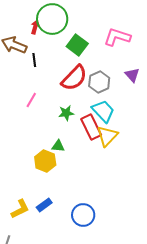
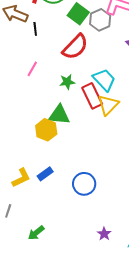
gray hexagon: (99, 82) -> (100, 20), moved
green triangle: (58, 146) -> (59, 115), size x1.6

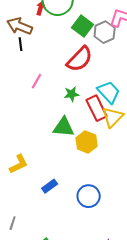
black line: (35, 29) -> (21, 44), moved
yellow hexagon: (46, 130) -> (87, 142), moved
yellow L-shape: (21, 178) -> (19, 164), moved

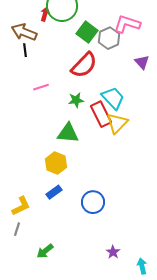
pink line: (37, 81) -> (41, 87), turned 42
yellow hexagon: (87, 142) -> (56, 163), moved
yellow L-shape: (19, 164) -> (21, 206), moved

